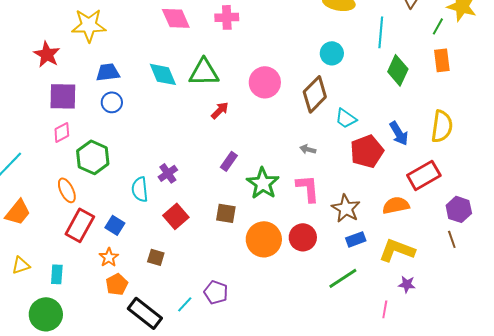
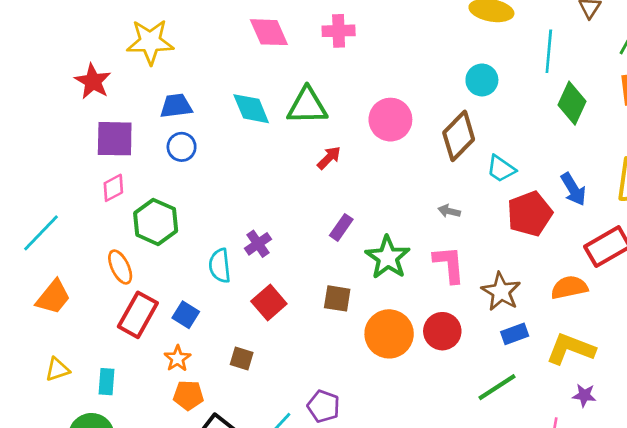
orange pentagon: (117, 284) -> (188, 395), turned 30

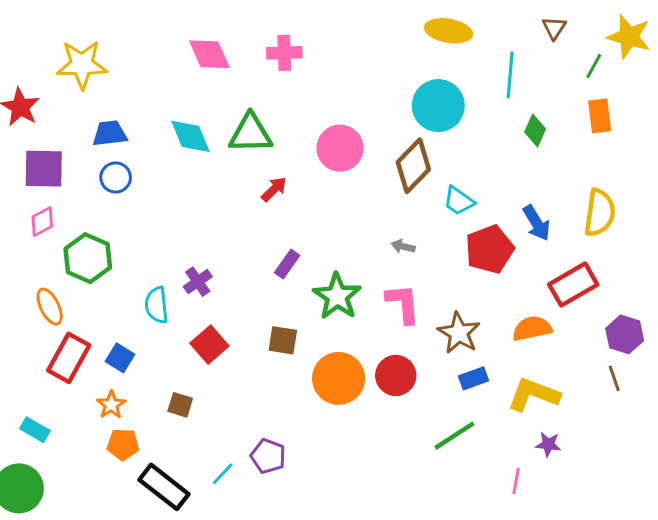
cyan circle: (482, 80) -> (438, 106), size x1.5
green diamond: (572, 103) -> (535, 131), size x0.7
cyan rectangle: (106, 382) -> (35, 430), turned -64

